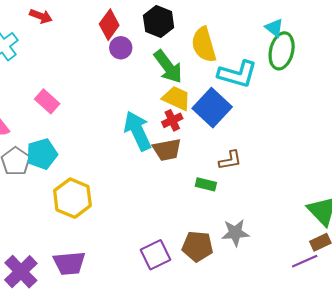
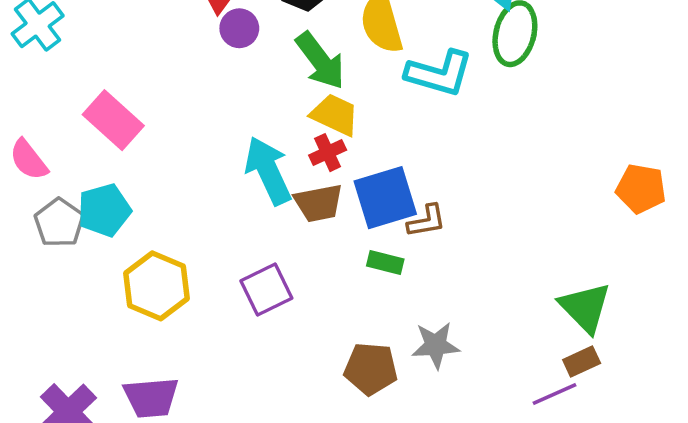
pink rectangle: (47, 101) -> (113, 120), size x1.4
blue square: (212, 108) -> (385, 198), moved, turned 30
purple square: (155, 255) -> (266, 289), moved

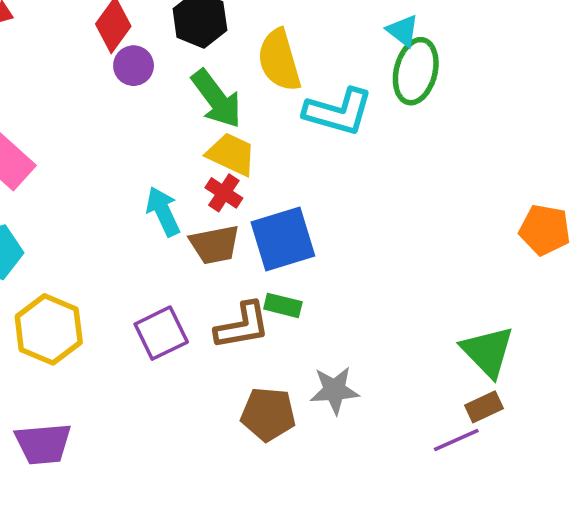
red cross: (328, 153) -> (224, 193), turned -32
cyan arrow: (268, 171) -> (163, 211), size x0.7
brown L-shape: (427, 221) -> (242, 326), moved, size x1.4

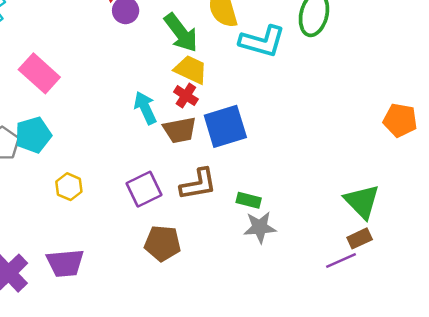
green rectangle: (283, 305) -> (249, 200), moved
yellow hexagon: (49, 329) -> (69, 187), size x0.6
brown pentagon: (268, 414) -> (162, 243), moved

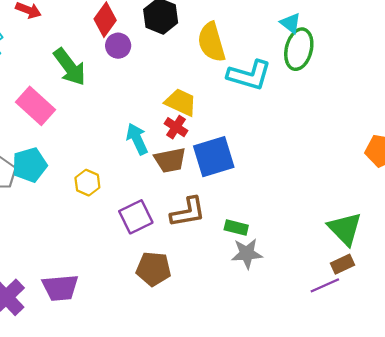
green arrow: (181, 33) -> (70, 67), moved
yellow hexagon: (69, 187) -> (87, 183), moved

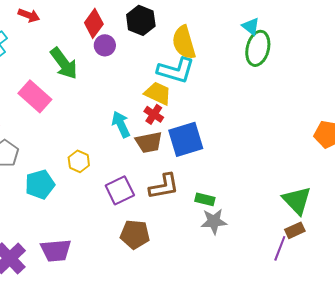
cyan L-shape: (249, 75) -> (176, 70), moved
cyan pentagon: (30, 165) -> (40, 184), moved
purple line: (325, 285) -> (280, 248), turned -45

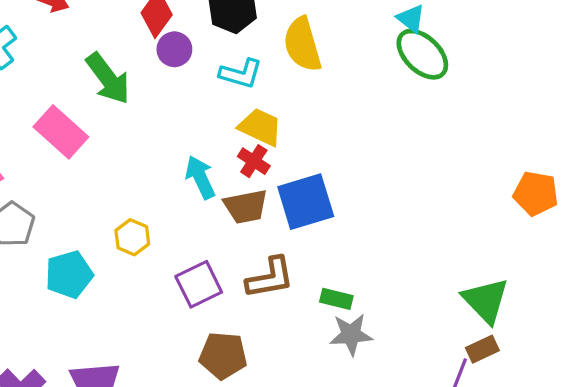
green ellipse: (258, 48) -> (422, 54), turned -60
cyan L-shape: (176, 70) -> (241, 74), moved, size x0.7

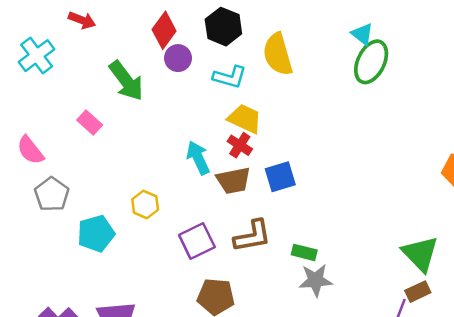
green ellipse: (422, 54) -> (371, 62), turned 72
pink rectangle: (61, 132) -> (90, 122), size x0.6
blue square: (306, 202) -> (280, 177), size x0.7

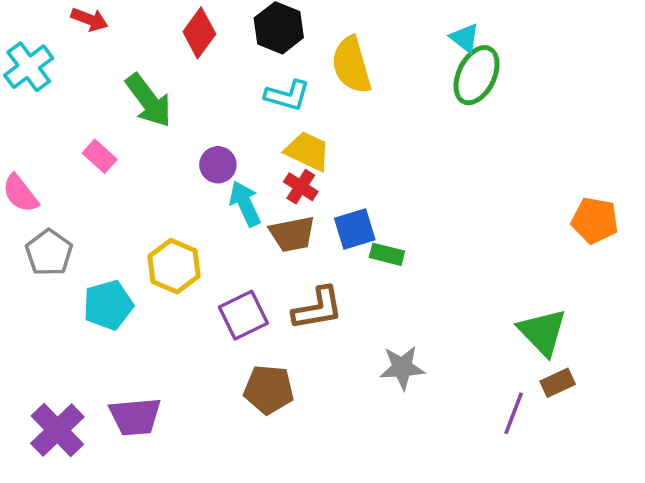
purple circle: (178, 58) -> (218, 165), moved
yellow hexagon: (145, 204) -> (174, 266), size x1.4
green rectangle: (304, 252) -> (387, 254), moved
brown rectangle: (418, 292) -> (558, 383), moved

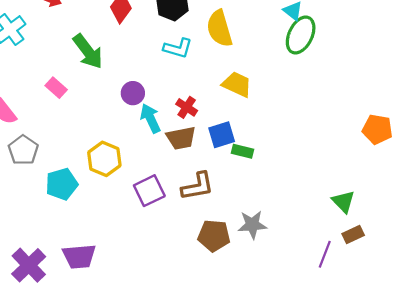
yellow trapezoid: (308, 151) -> (237, 84), moved
green triangle: (542, 332) -> (343, 202), size x0.7
brown pentagon: (269, 390) -> (214, 236), moved

